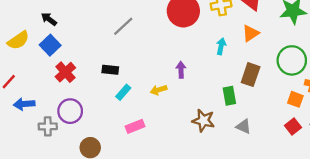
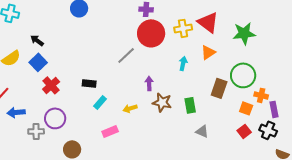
gray line: (123, 26) -> (126, 55), moved
brown rectangle: (251, 75) -> (219, 88), moved
yellow arrow: (159, 90) -> (130, 108), moved
brown star: (203, 121) -> (162, 102), moved

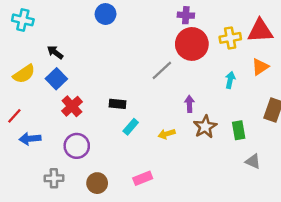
red triangle: (208, 22) -> (260, 31), turned -40
brown star: (162, 102) -> (205, 127), turned 30
gray cross: (36, 131) -> (54, 178), moved
pink rectangle: (110, 131) -> (143, 178), moved

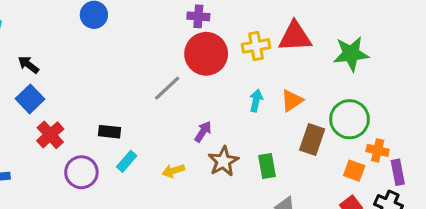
orange triangle: (260, 67) -> (292, 101), moved
purple arrow: (189, 104) -> (203, 132), turned 35
purple circle: (77, 146) -> (81, 172), moved

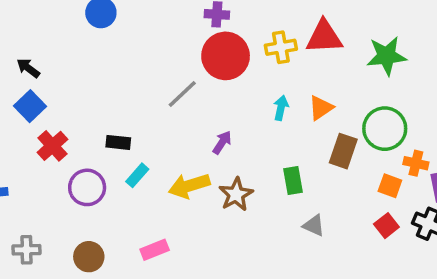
brown star: (223, 161) -> (236, 194), moved
yellow arrow: (173, 171) -> (189, 186), size x1.6

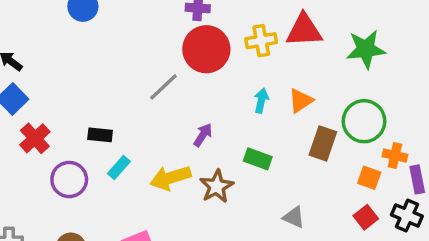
green rectangle: (293, 181) -> (258, 159), moved, turned -60

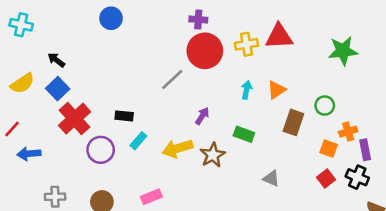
green star: (366, 49) -> (343, 51), moved
green circle: (364, 121) -> (325, 106), size x0.6
red cross: (35, 138) -> (75, 119), size x1.4
orange cross: (395, 155) -> (348, 132), turned -30

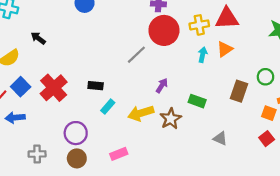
blue square: (58, 89) -> (21, 87), moved
cyan arrow: (247, 90) -> (203, 55), moved
orange triangle: (276, 90) -> (225, 49), moved
purple circle: (101, 150) -> (76, 133), moved

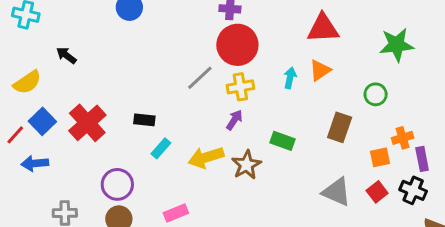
yellow cross: (199, 25) -> (240, 87), moved
green circle: (265, 77) -> (376, 94), moved
orange square: (269, 113) -> (380, 157), turned -32
gray triangle: (220, 139) -> (337, 192), moved, size x1.5

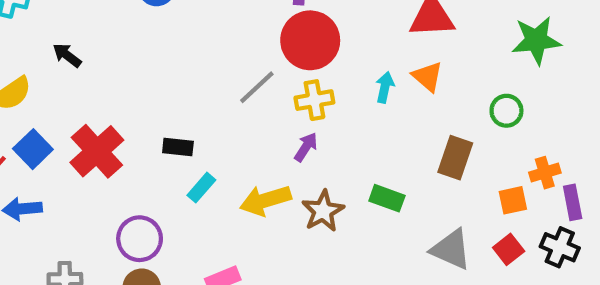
orange triangle: (320, 70) -> (428, 77), turned -45
green rectangle: (282, 141) -> (387, 198), moved

